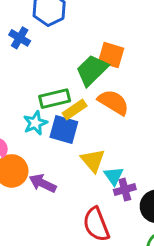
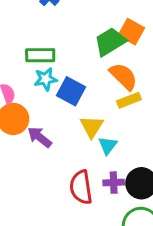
green rectangle: (55, 99) -> (40, 55), moved
yellow rectangle: (75, 110) -> (129, 100), moved
purple cross: (125, 190) -> (114, 183), moved

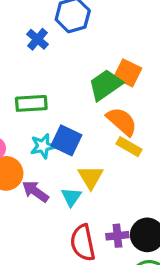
cyan star: (46, 79) -> (43, 146), moved
yellow rectangle: (129, 100) -> (129, 147), turned 55
cyan triangle: (108, 145) -> (71, 197), moved

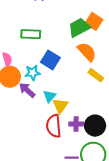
cyan star: (43, 146) -> (33, 73), moved
yellow rectangle: (129, 147) -> (96, 75), moved
yellow triangle: (91, 177) -> (60, 106), moved

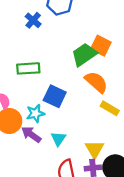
yellow triangle: (60, 106) -> (95, 149), moved

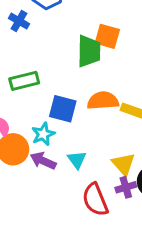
green trapezoid: (84, 55) -> (89, 51), turned 136
orange semicircle: (96, 82) -> (103, 101), moved, turned -35

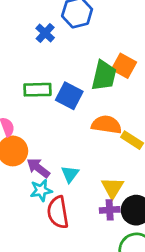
blue square: (63, 109) -> (69, 96), moved
cyan star: (43, 134) -> (41, 190), moved
red semicircle: (95, 200) -> (58, 212), moved

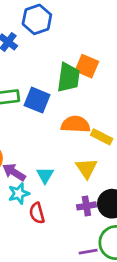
yellow triangle: (112, 188) -> (86, 168), moved
red semicircle: (58, 212) -> (37, 213), size x0.7

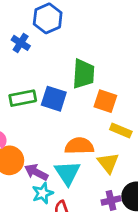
orange square: (87, 66) -> (105, 101), moved
orange semicircle: (76, 124) -> (79, 146), moved
cyan triangle: (45, 175) -> (67, 173), size x1.5

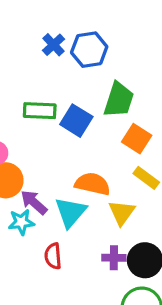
blue hexagon: (48, 18) -> (89, 50), moved
cyan star: (43, 193) -> (21, 222), moved

